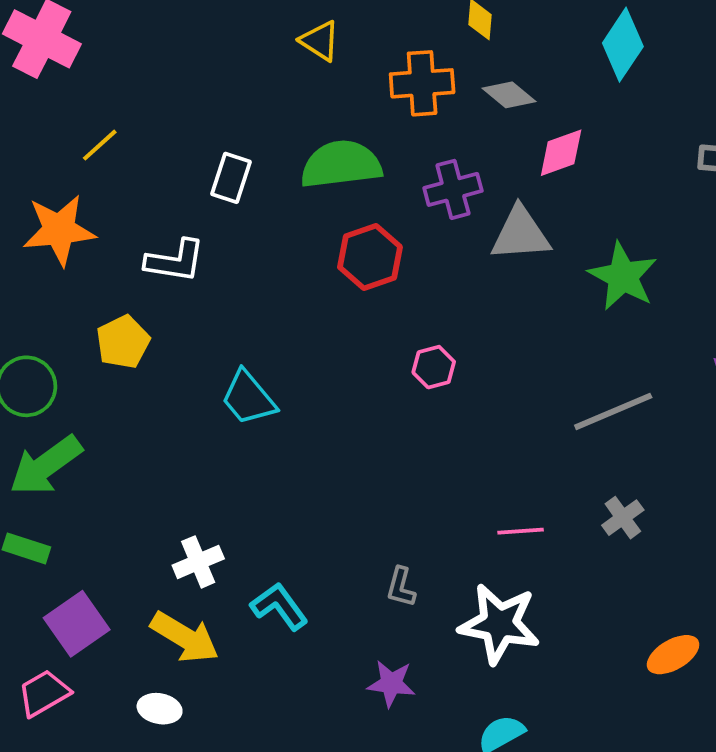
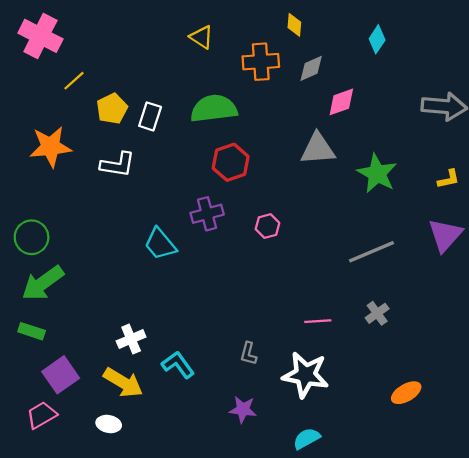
cyan diamond: (623, 45) -> (377, 39), size x0.7
gray diamond: (509, 95) -> (311, 68), turned -64
yellow line: (100, 145) -> (74, 81), moved
purple cross: (453, 189) -> (207, 214), moved
yellow pentagon: (123, 342) -> (112, 109), moved

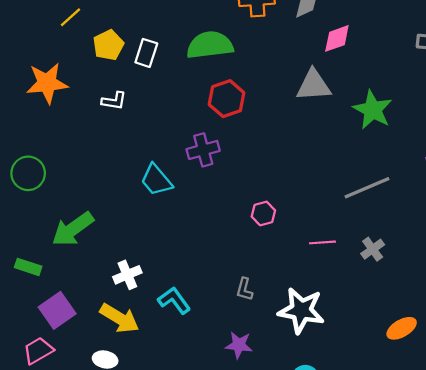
white L-shape: (118, 165) -> (114, 101), size x0.7
pink hexagon: (267, 226) -> (263, 213), moved
green arrow: (43, 283) -> (73, 229), moved
pink line: (318, 321) -> (322, 242), moved

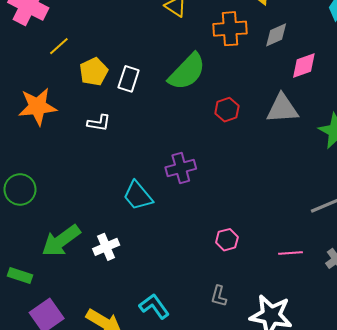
green semicircle: (210, 45) -> (187, 72), turned 141
red hexagon: (227, 99) -> (227, 110), moved, size x0.7
pink hexagon: (263, 213) -> (227, 240), moved
white cross: (127, 275) -> (106, 247), moved

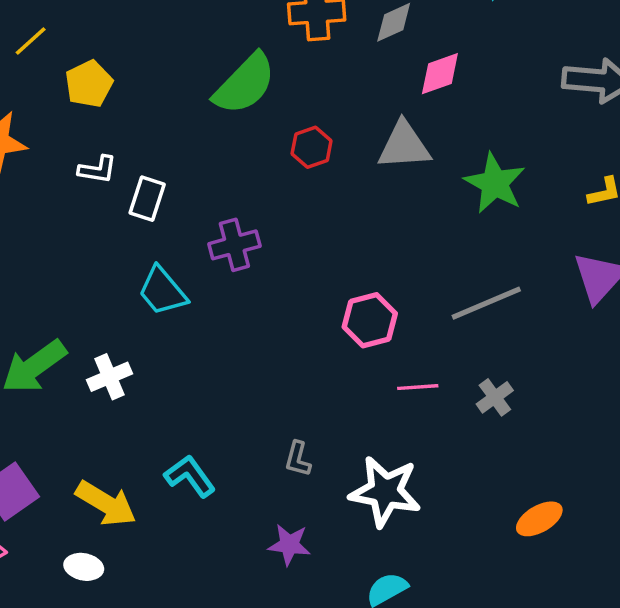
white rectangle: (129, 79) -> (147, 199), moved
pink hexagon: (227, 240) -> (370, 320), moved, size x1.4

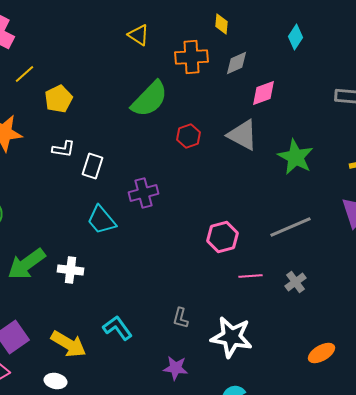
gray triangle: (404, 146) -> (242, 135), turned 32
white cross: (109, 377) -> (70, 270), turned 30

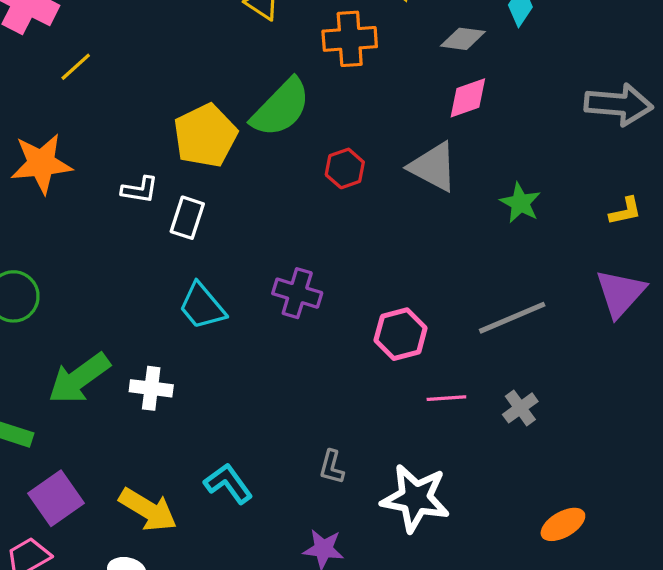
gray diamond: (236, 63) -> (463, 39), moved, turned 32
yellow pentagon: (58, 99) -> (205, 136), moved, size x1.4
green star: (296, 157) -> (520, 203), size x0.7
purple cross: (144, 193) -> (297, 293), moved, turned 32

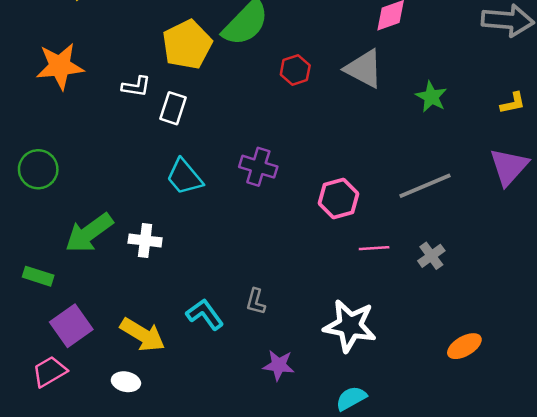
gray L-shape: (332, 467) -> (256, 302), moved

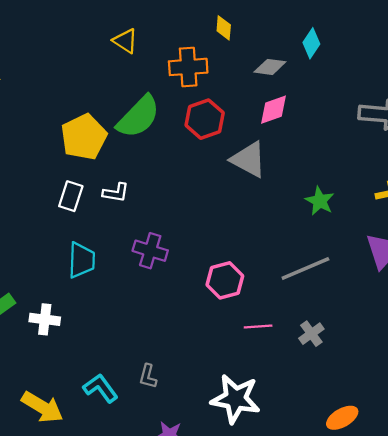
red hexagon: (295, 70) -> (205, 119), moved, size x1.4
white L-shape: (136, 87) -> (116, 193), moved
green star: (431, 97) -> (320, 201), moved
cyan trapezoid: (184, 177) -> (81, 260), turned -138

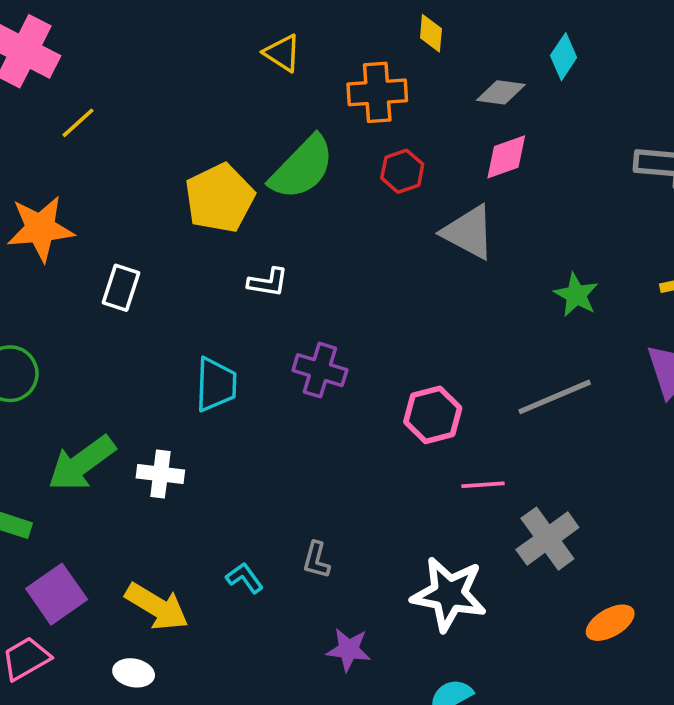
red hexagon: (205, 119) -> (402, 171), size x0.7
white rectangle: (71, 196) -> (121, 288), moved
gray cross: (311, 334) -> (547, 539), moved, size x1.6
cyan L-shape: (100, 388) -> (245, 578), size x0.7

